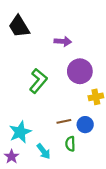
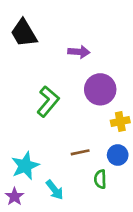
blue circle: (85, 125) -> (118, 155), moved
green semicircle: (70, 144) -> (100, 179), moved

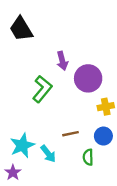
purple arrow: (79, 52) -> (62, 61), moved, turned 72
cyan arrow: (55, 190) -> (48, 154), moved

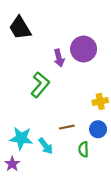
purple circle: (88, 78) -> (84, 49), moved
cyan star: (22, 145) -> (21, 138), turned 30

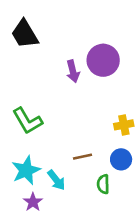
green L-shape: (40, 85) -> (27, 121), moved, turned 110
cyan star: (21, 138) -> (26, 170), turned -30
purple star: (12, 164) -> (33, 202), moved

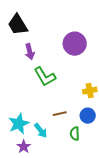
purple arrow: (73, 71) -> (30, 52), moved
green L-shape: (27, 121) -> (45, 77), moved

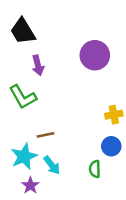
green L-shape: (45, 77) -> (23, 97), moved
brown line: (60, 114) -> (46, 135), moved

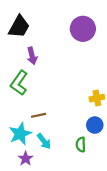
black trapezoid: (23, 31) -> (19, 27), turned -120
purple circle: (95, 55) -> (83, 29), moved
green L-shape: (23, 97) -> (19, 83), turned 65

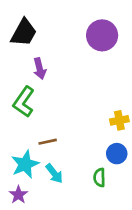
purple star: (26, 159) -> (18, 195), moved

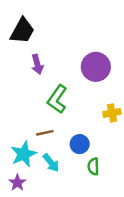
purple circle: (102, 35) -> (96, 67), moved
green L-shape: (24, 102) -> (57, 99), moved
blue circle: (117, 154) -> (80, 144), moved

